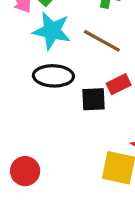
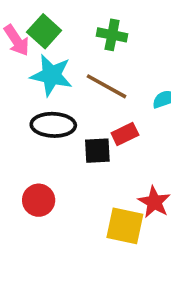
red circle: (25, 171) -> (39, 200), moved

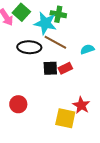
cyan star: (51, 75) -> (45, 23), moved
black ellipse: (53, 125) -> (29, 47), moved
black square: (97, 151) -> (50, 68), moved

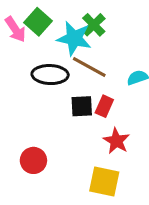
green cross: (58, 14) -> (94, 25), turned 35
red rectangle: (65, 68) -> (104, 106), turned -40
red star: (81, 105) -> (116, 141), moved

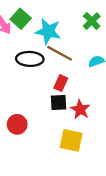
green cross: (94, 25) -> (92, 21), moved
black square: (82, 106) -> (58, 103), moved
red rectangle: (104, 106) -> (61, 83), moved

